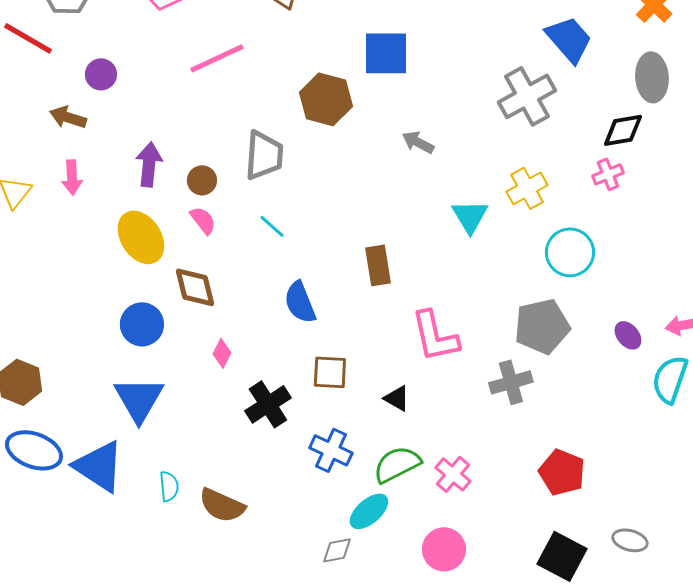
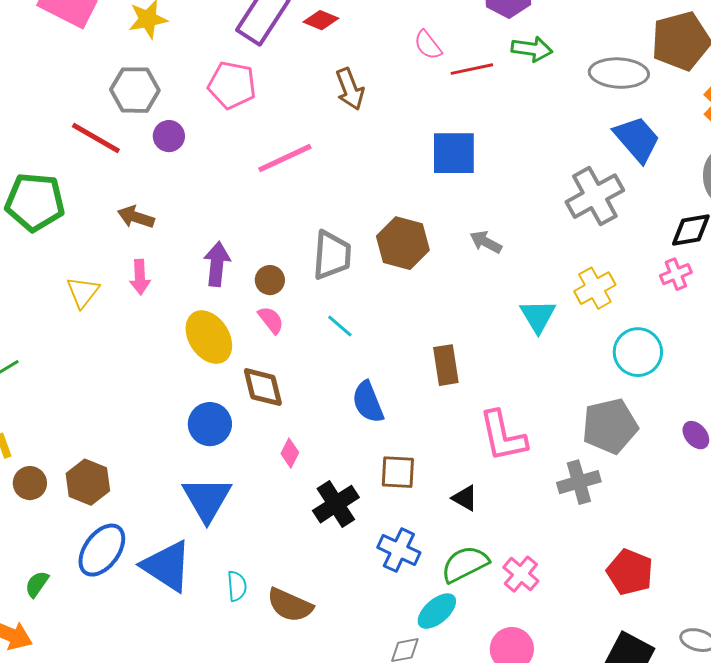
purple circle: (101, 74) -> (169, 136), moved
brown hexagon: (326, 99) -> (403, 243), moved
blue ellipse: (34, 450) -> (102, 550), turned -74

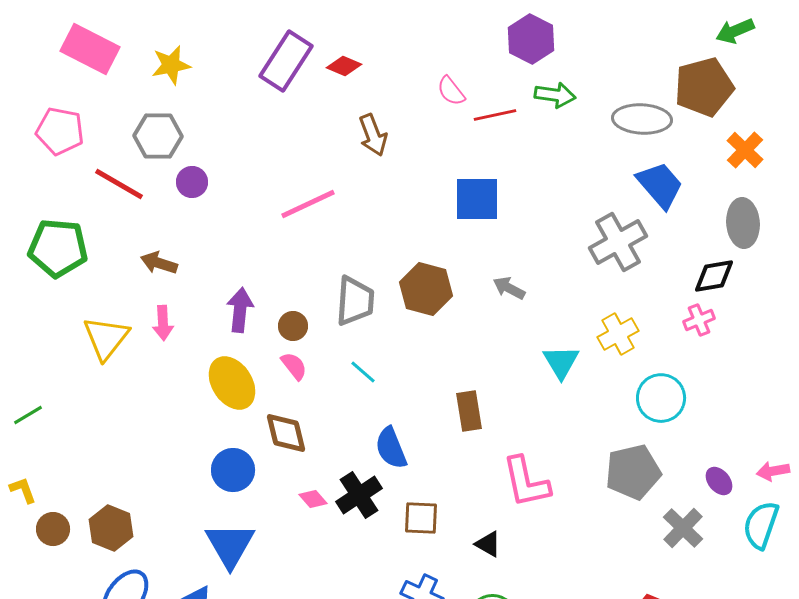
pink pentagon: (232, 85) -> (60, 131), moved
yellow triangle: (83, 292) -> (106, 338), size x1.4
pink diamond: (290, 453) -> (313, 499), turned -68
gray cross: (579, 482) -> (683, 528), moved, turned -30
black cross: (336, 504) -> (359, 495), moved

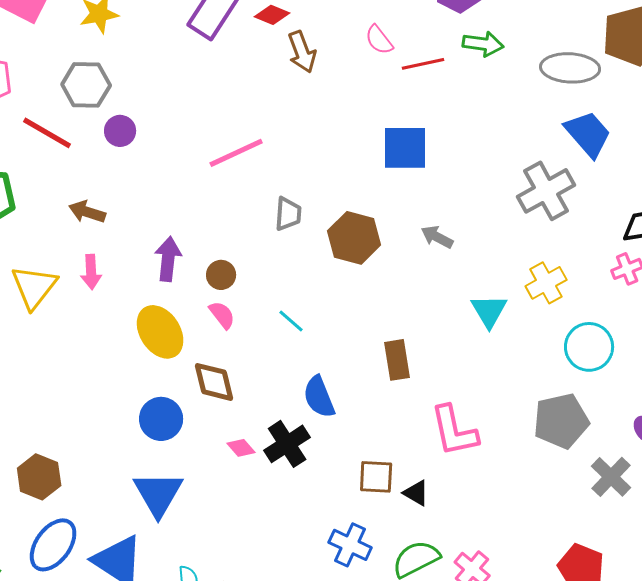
brown arrow: (373, 135) -> (302, 52), moved
gray trapezoid: (355, 301) -> (288, 214), moved, size x0.7
brown square: (421, 518) -> (376, 477), moved

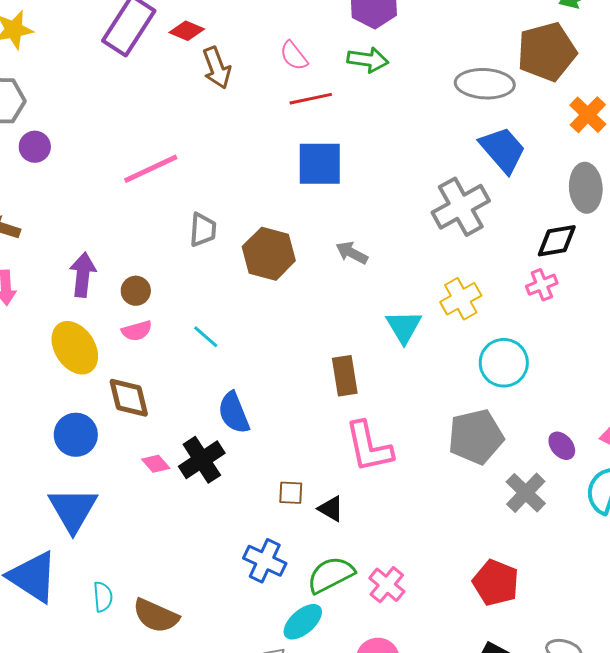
green arrow: (483, 44) -> (368, 60), moved
red line: (423, 64) -> (311, 99), moved
pink semicircle: (222, 315) -> (137, 331), turned 112
brown rectangle: (397, 360) -> (345, 376), moved
brown square: (376, 477) -> (291, 493), size x0.7

